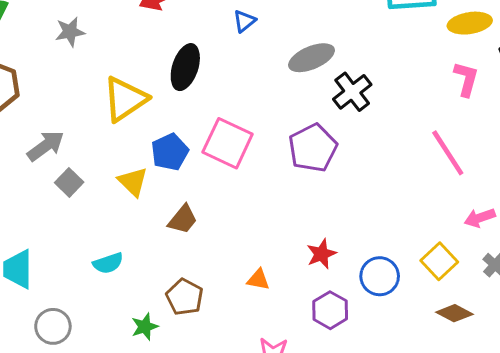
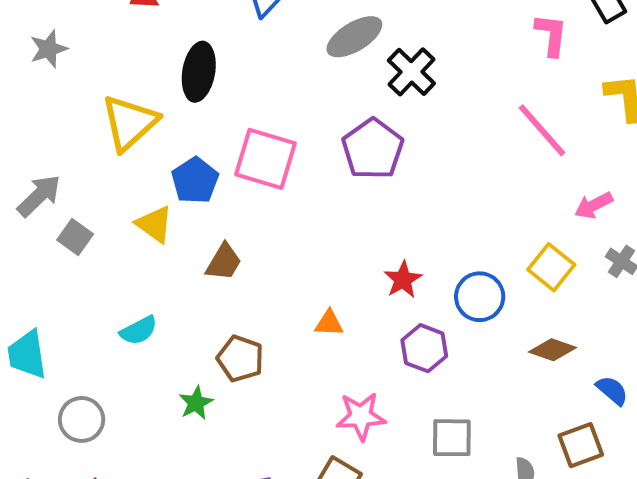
brown diamond: (454, 313) -> (552, 350), moved

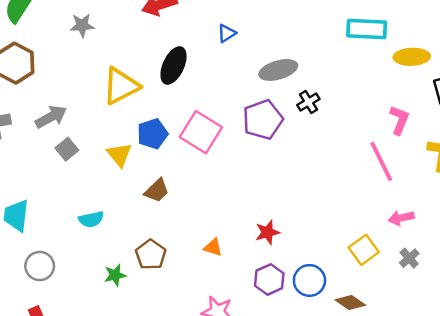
pink L-shape: (551, 35) -> (399, 120), moved
black cross: (411, 72) -> (308, 102), size x0.7
purple pentagon: (373, 149) -> (263, 120), moved
blue circle: (480, 297) -> (309, 280), moved

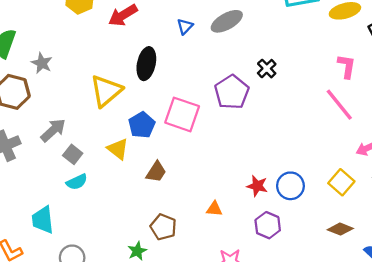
gray star: (82, 25) -> (42, 63), moved, turned -30
gray ellipse: (278, 70) -> (227, 21), moved
cyan semicircle: (91, 219) -> (77, 182), moved
red star: (267, 232) -> (257, 186), turned -30
blue circle: (309, 280) -> (290, 186), moved

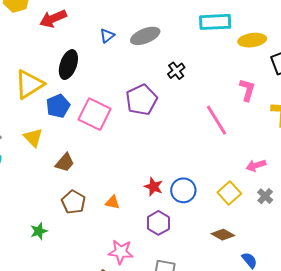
black cross: (267, 69) -> (176, 71), moved
pink line: (339, 105) -> (216, 120), moved
blue pentagon: (142, 125) -> (58, 106), moved
brown pentagon: (163, 227) -> (73, 202), moved

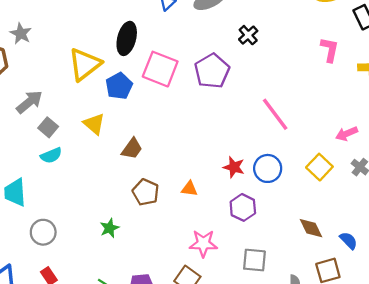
pink square: (95, 114) -> (160, 69), moved
pink line: (216, 120) -> (275, 114), moved
brown diamond: (223, 235) -> (311, 228), moved, turned 40

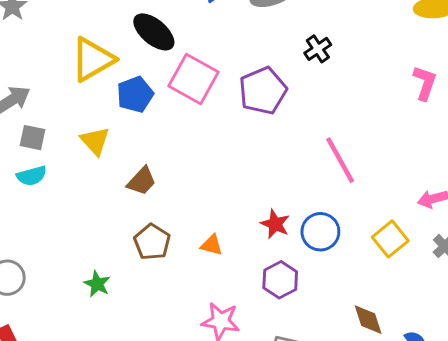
black ellipse: (127, 38) -> (154, 32), turned -72
gray square: (48, 127) -> (32, 138), turned -36
green star: (109, 228) -> (97, 284), turned -30

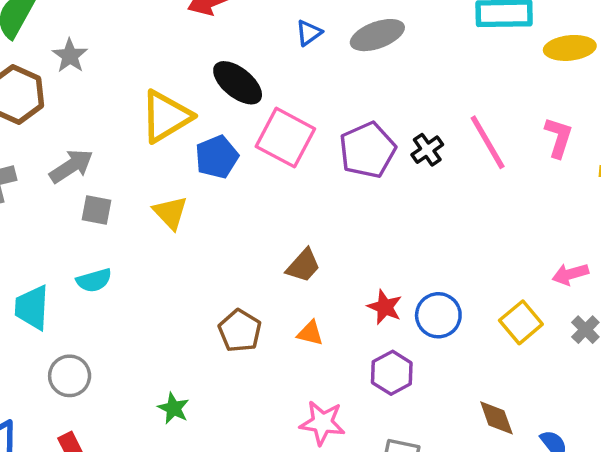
black cross: (318, 49) -> (427, 150), moved
pink line: (340, 160) -> (488, 142), moved
cyan semicircle: (32, 176) -> (94, 280), moved
brown trapezoid: (142, 181) -> (303, 266), moved
green star: (97, 284) -> (173, 408), moved

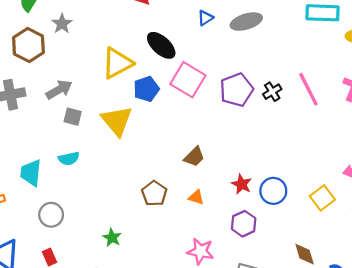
yellow triangle: (170, 213) -> (117, 121), size x1.5

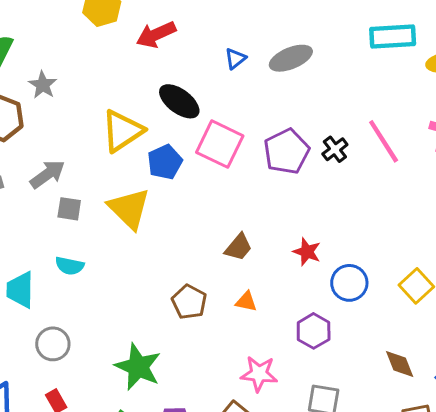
cyan semicircle: (69, 159) -> (70, 266), turned 30
red star: (242, 184) -> (307, 252), moved
green star: (112, 238) -> (138, 367), size x1.8

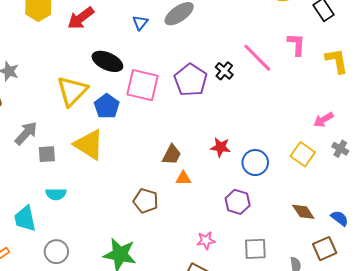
orange triangle: (246, 302) -> (183, 178), moved
pink star: (259, 374) -> (206, 240), size x0.7

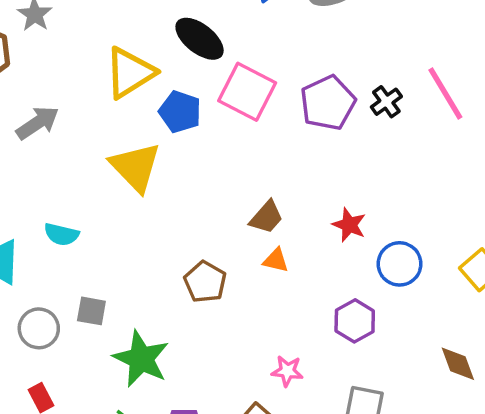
blue pentagon: (107, 106) -> (180, 112), turned -30
gray square: (47, 154) -> (91, 311), moved

